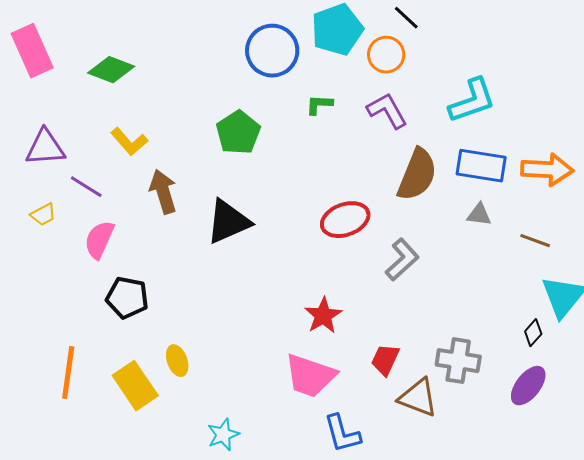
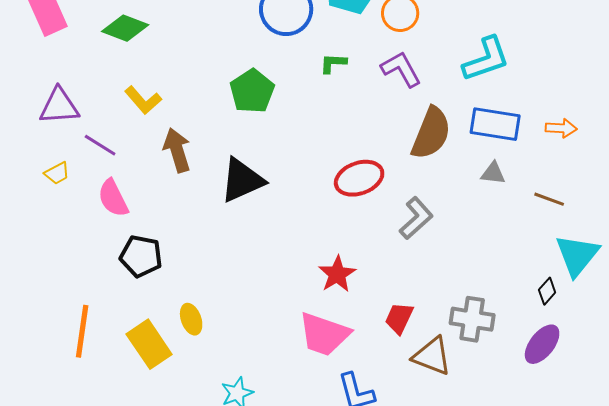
orange arrow: (547, 170) -> (561, 128), size x0.6
pink semicircle: (99, 240) -> (113, 198), turned -51

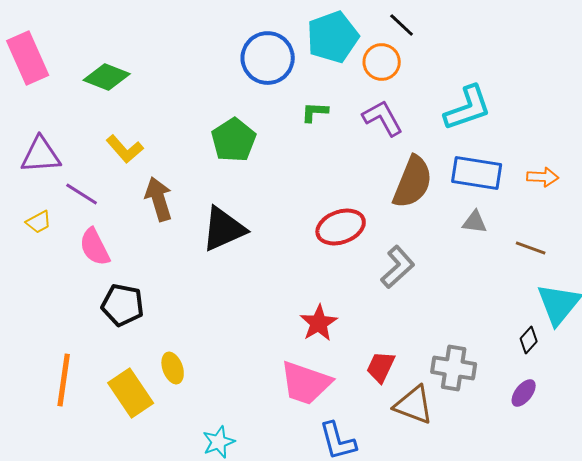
purple ellipse: (542, 344) -> (524, 393), size x0.7

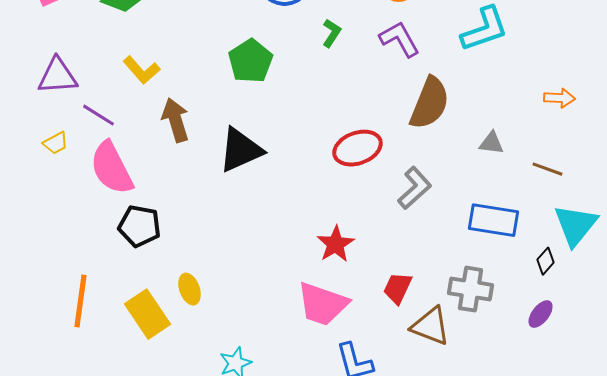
green L-shape: (315, 112) -> (332, 33), turned 120
blue rectangle: (477, 173) -> (494, 220), moved
pink semicircle: (95, 247) -> (112, 168), size x1.4

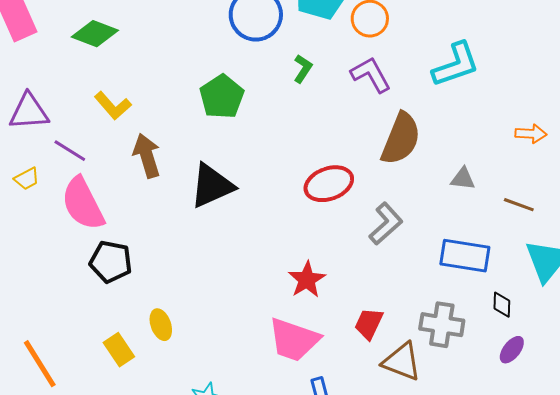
black diamond: (546, 261) -> (502, 305), moved, turned -40
orange line: (81, 301) -> (40, 364), moved, turned -40
yellow rectangle: (148, 314) -> (119, 350), size x0.7

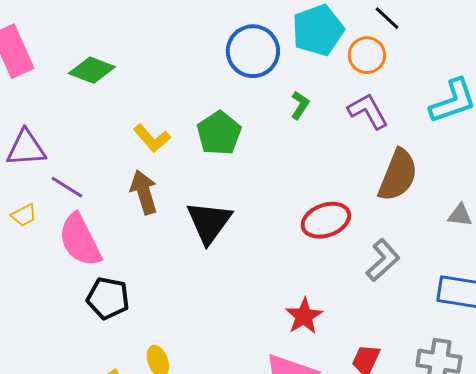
yellow L-shape: (113, 106) -> (152, 138), moved
black triangle: (212, 186) -> (209, 222), turned -30

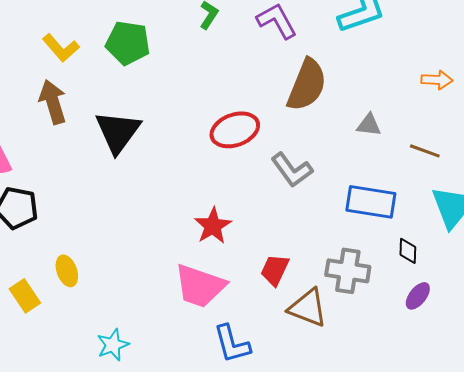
green pentagon: (219, 133) -> (128, 43), turned -30
gray L-shape: (383, 260) -> (292, 170), turned 96

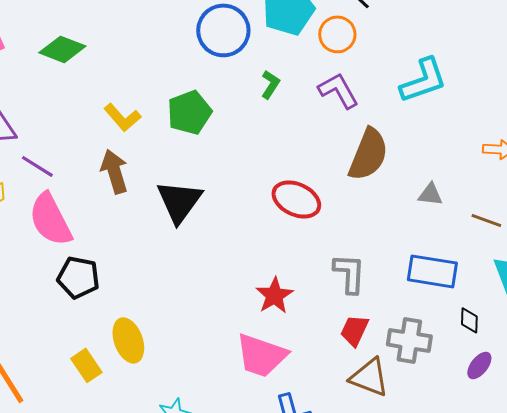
green pentagon: (128, 43) -> (189, 112), turned -30
red ellipse: (235, 130) -> (296, 199), turned 45
gray L-shape: (292, 170) -> (349, 273), moved, turned -141
red trapezoid: (275, 270) -> (354, 330), moved
yellow ellipse: (67, 271) -> (128, 340), size x1.4

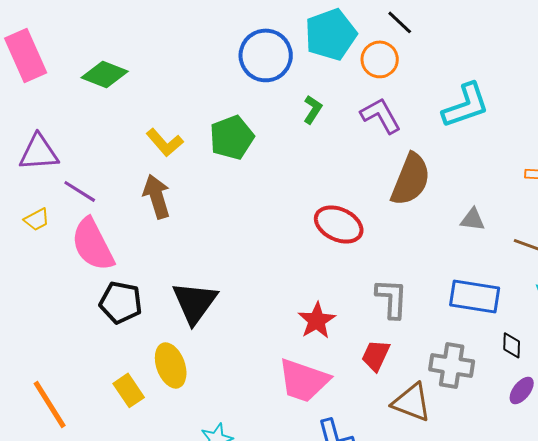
black triangle: (179, 201) -> (195, 302), moved
red trapezoid: (354, 330) -> (376, 355), moved

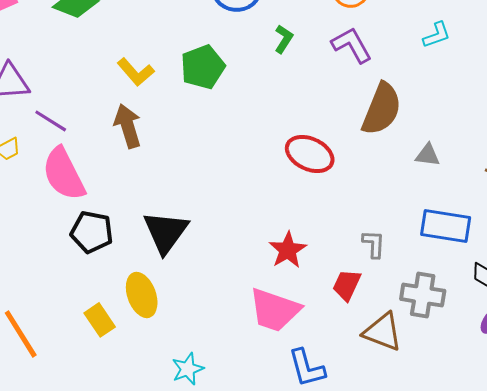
cyan L-shape: (466, 105) -> (437, 35), size x0.6
gray triangle: (473, 219) -> (428, 155), moved
gray L-shape: (392, 298) -> (374, 244), moved, size x0.7

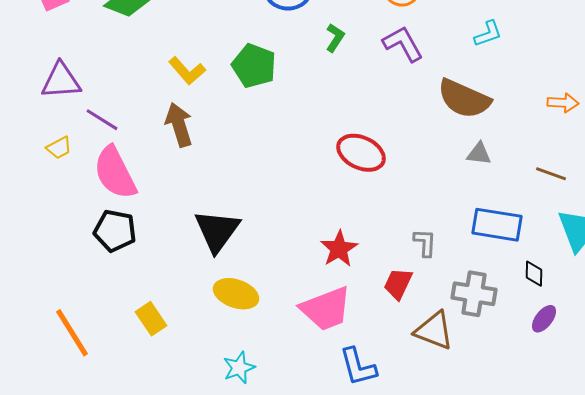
green pentagon: (203, 67) -> (254, 66), turned -30
brown semicircle: (382, 109) -> (464, 99), moved, turned 92
black pentagon: (92, 232) -> (115, 231), moved
yellow ellipse: (142, 295) -> (236, 294), moved, turned -51
pink trapezoid: (275, 310) -> (326, 309), turned -40

